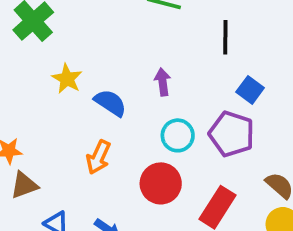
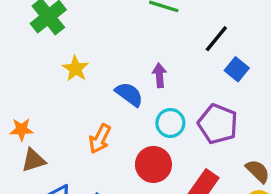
black line: (225, 37) -> (216, 39), turned 36
blue square: (250, 90) -> (237, 69), moved
blue semicircle: (110, 103) -> (129, 94), moved

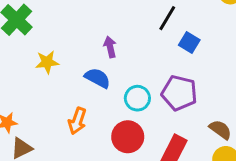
yellow star: (76, 69) -> (47, 62), turned -30
purple arrow: (159, 75) -> (110, 47), moved

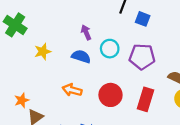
cyan circle: (137, 98) -> (110, 49), moved
orange arrow: (77, 121) -> (72, 90), turned 96

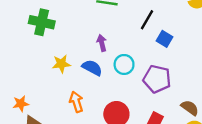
green cross: (15, 25) -> (42, 22), moved, turned -30
yellow star: (43, 52) -> (61, 64), moved
orange arrow: (72, 90) -> (76, 102), turned 48

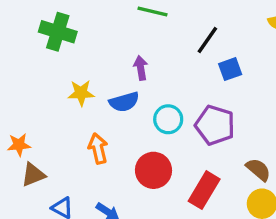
blue square: (165, 39) -> (230, 69), turned 35
cyan circle: (124, 64) -> (168, 119), moved
blue semicircle: (92, 68) -> (124, 102), turned 132

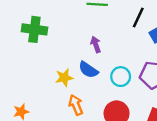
yellow star: (81, 93) -> (64, 78), moved
blue semicircle: (124, 102) -> (88, 70), turned 60

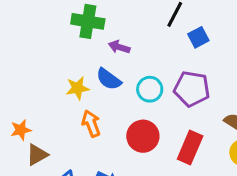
green cross: (34, 29) -> (88, 21), moved
purple arrow: (96, 44) -> (119, 47), turned -56

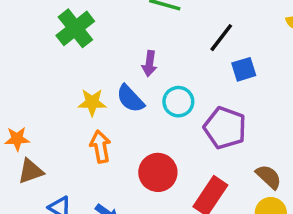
green cross: (88, 21) -> (75, 28), moved, turned 32
purple arrow: (119, 47) -> (149, 64), turned -110
cyan circle: (150, 89) -> (178, 102), moved

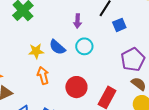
purple arrow: (149, 64) -> (77, 21), moved
purple pentagon: (225, 128) -> (133, 60), moved, turned 30

